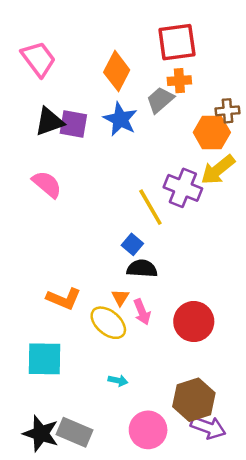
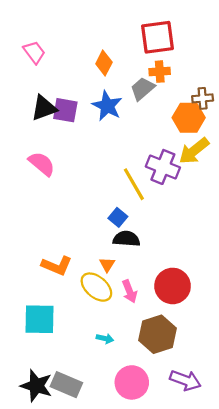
pink trapezoid: (38, 59) -> (34, 52), size x0.7
orange diamond: (117, 71) -> (104, 63), size x0.7
pink arrow: (142, 312) -> (130, 291), moved
brown hexagon: (194, 400) -> (158, 334), moved

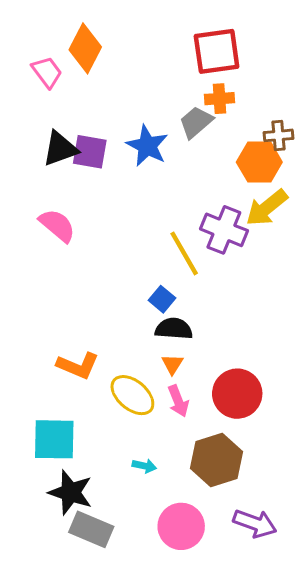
orange diamond: (104, 63) -> (85, 48), moved, size x1.4
orange triangle: (107, 265) -> (172, 364), moved
black star: (36, 386) -> (71, 492), moved

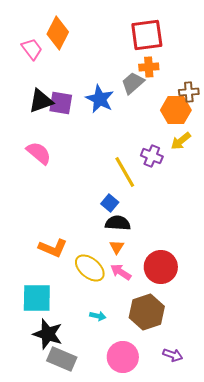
yellow arrow: (267, 208) -> (181, 141), size x0.7
purple cross: (224, 230) -> (152, 156), size x0.7
pink arrow: (178, 401) -> (121, 272), turned 145
purple arrow: (255, 523) -> (173, 355), size x0.7

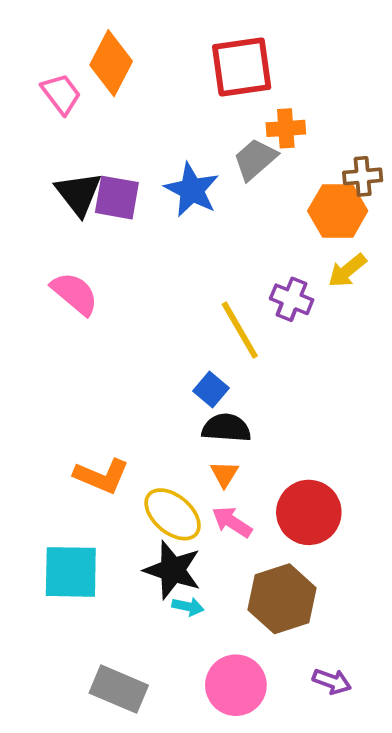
red square: (147, 35) -> (242, 67), moved
black triangle: (41, 101) -> (78, 194), turned -48
black star: (48, 334) -> (173, 570), moved

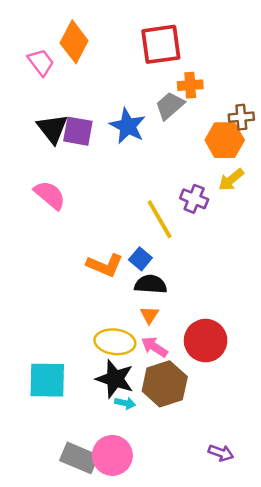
orange L-shape: (102, 476) -> (105, 265), moved
yellow ellipse: (173, 514) -> (115, 342), turned -33
brown hexagon: (282, 599) -> (165, 384), moved
pink circle: (236, 685) -> (112, 455), moved

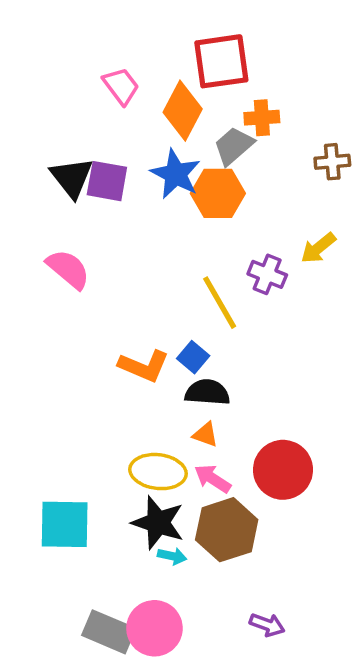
orange diamond: (74, 42) -> (183, 111), moved
pink trapezoid: (41, 62) -> (121, 86), moved
orange hexagon: (225, 140) -> (218, 193), moved
orange triangle: (149, 315) -> (206, 435), turned -42
purple arrow: (221, 453) -> (267, 625), moved

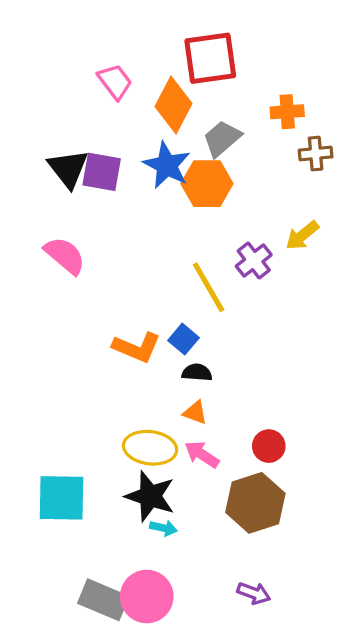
orange cross: (262, 118) -> (287, 112), moved
purple cross: (267, 274) -> (254, 260), turned 30
black semicircle: (207, 392) -> (197, 372), size x0.7
red circle: (283, 470) -> (269, 446), size x0.6
brown hexagon: (227, 530) -> (255, 503), moved

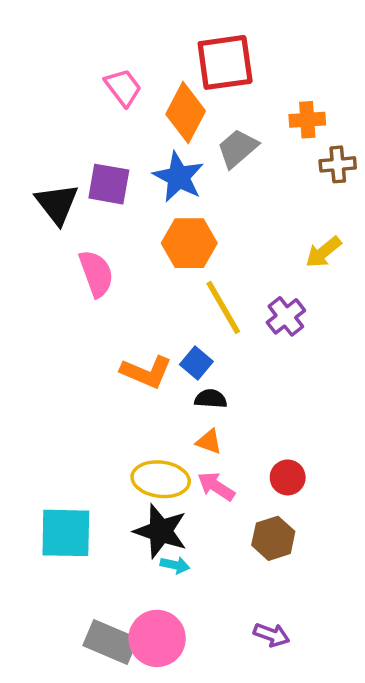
black triangle: (68, 169) -> (57, 204), moved
orange hexagon: (207, 184) -> (189, 243), moved
pink semicircle: (65, 255) -> (96, 274), moved, turned 30
purple cross: (254, 260) -> (286, 316), moved
brown hexagon: (255, 503) -> (273, 538), size x0.7

